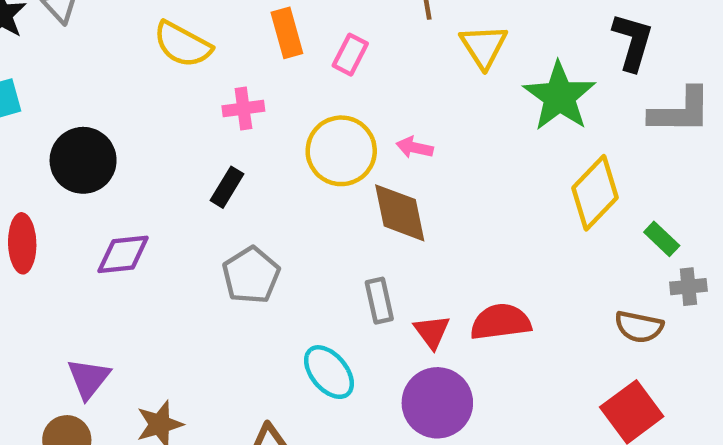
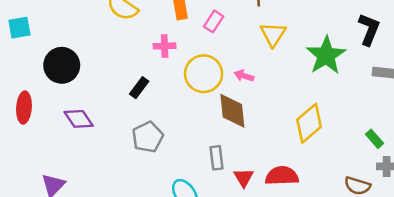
yellow triangle: (484, 46) -> (273, 34), moved
pink cross: (243, 108) -> (165, 46), moved
yellow diamond: (595, 193) -> (309, 123), moved
purple diamond: (123, 254) -> (79, 119), turned 56

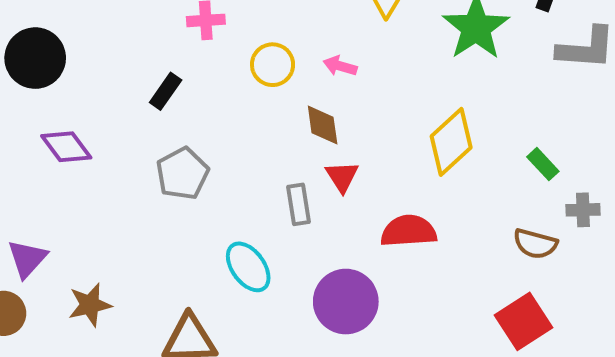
yellow circle: (204, 74) -> (273, 65), size x0.7
brown diamond: (232, 111) -> (323, 125), size x0.7
green rectangle: (374, 139) -> (543, 164), moved
red triangle: (244, 178) -> (342, 177), moved

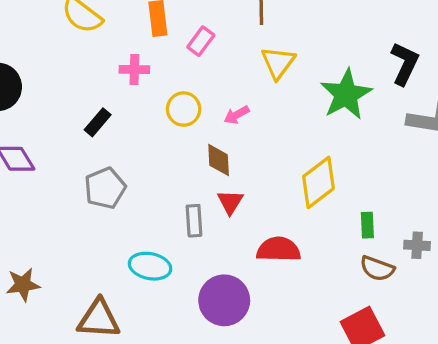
pink arrow: (340, 66) -> (237, 115), turned -50
green rectangle: (543, 164) -> (367, 225), moved, turned 35
cyan ellipse: (248, 267) -> (150, 266), turned -48

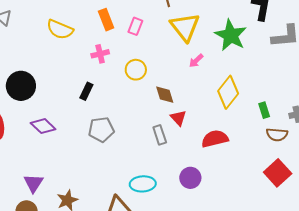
yellow triangle: (278, 63) -> (185, 27), size x1.4
pink arrow: (237, 115) -> (196, 61), moved
gray pentagon: (105, 188) -> (101, 129), turned 30
cyan ellipse: (150, 266) -> (143, 184), moved
purple circle: (224, 300) -> (190, 178), size x0.7

